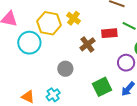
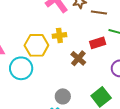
yellow cross: (74, 18) -> (59, 35), turned -32
gray circle: (65, 69) -> (63, 96), moved

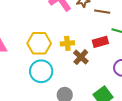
yellow cross: (59, 35) -> (67, 43), moved
cyan circle: (21, 68) -> (41, 71), moved

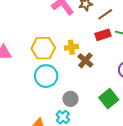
brown line: (102, 12) -> (105, 14), turned -42
red rectangle: (100, 42) -> (103, 35), moved

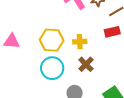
brown cross: (85, 60) -> (86, 64), moved

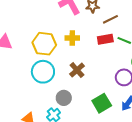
yellow cross: (80, 42) -> (72, 38), moved

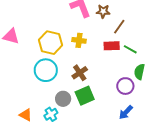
brown line: (110, 19) -> (119, 27), turned -35
green square: (102, 103) -> (85, 96), moved

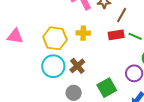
brown cross: (80, 73) -> (77, 66), moved
green square: (85, 96) -> (107, 88), moved

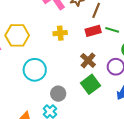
yellow hexagon: (55, 38) -> (17, 35), moved
brown cross: (77, 66) -> (88, 60), moved

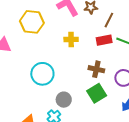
yellow hexagon: (17, 35) -> (32, 22), moved
brown cross: (88, 60) -> (96, 69), turned -35

